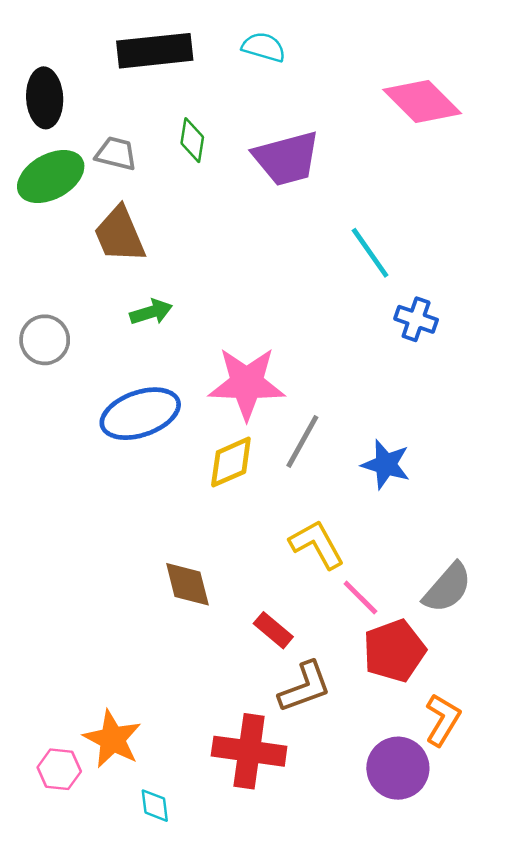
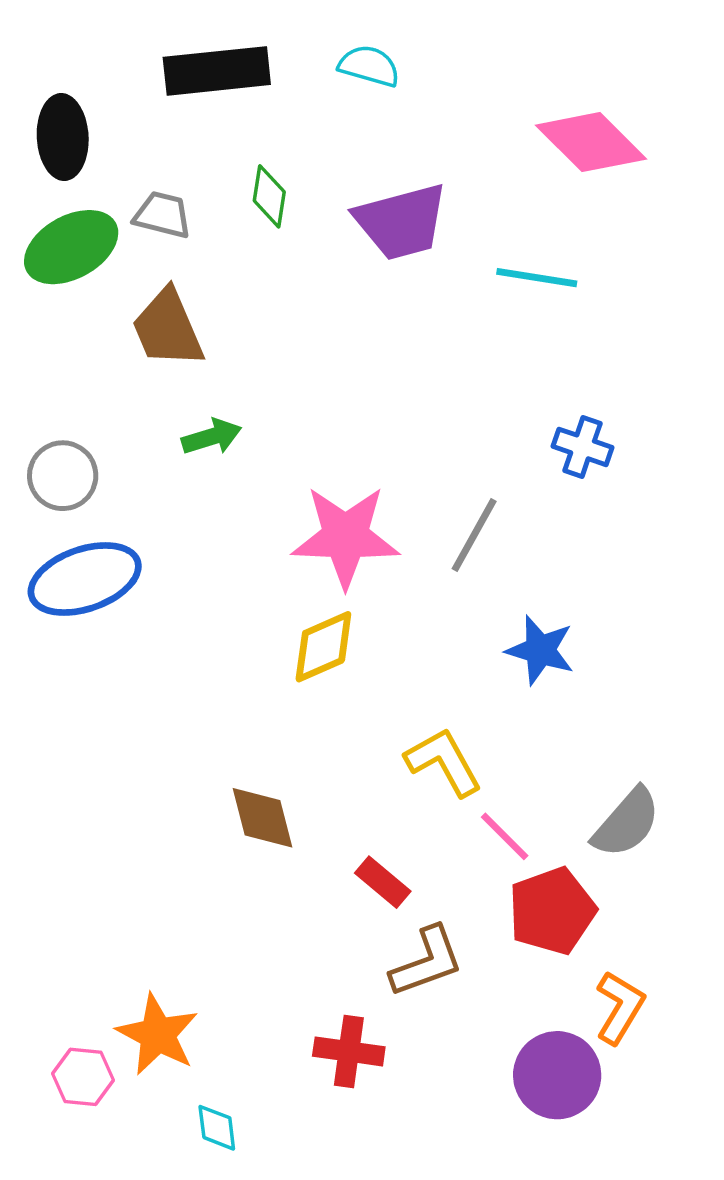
cyan line: (370, 253) -> (537, 278), moved, turned -46
blue ellipse: (140, 414) -> (85, 579), moved
gray line: (302, 441) -> (474, 535), moved
red cross: (249, 751) -> (349, 1051), size x0.7

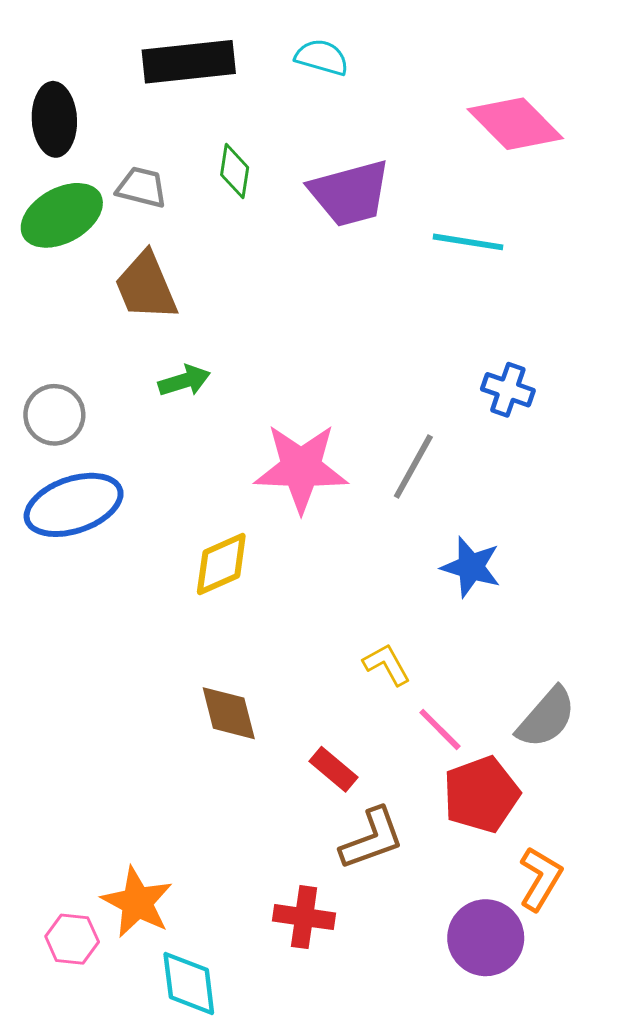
yellow diamond: (323, 647) -> (221, 564), moved
yellow L-shape: (444, 762) -> (387, 664), size x0.7
cyan diamond: (217, 1128) -> (189, 984), size x1.6

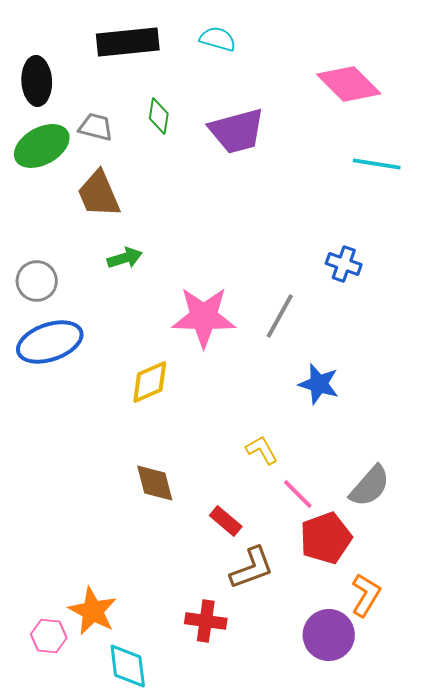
cyan line: (468, 242) -> (377, 164), moved

